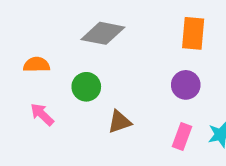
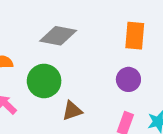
green circle: (86, 87) -> (44, 81), size x1.4

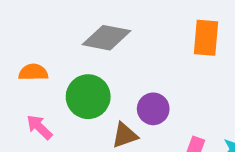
purple circle: (128, 79) -> (153, 109), moved

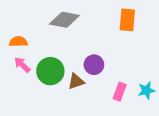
green circle: (88, 97) -> (50, 71), moved
pink arrow: (39, 127) -> (22, 65), moved

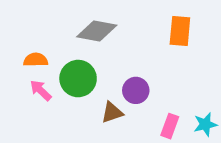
green circle: (50, 71) -> (78, 79), moved

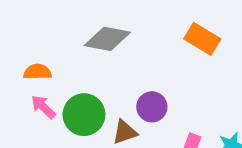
orange rectangle: (180, 31) -> (202, 39), turned -64
green circle: (78, 79) -> (84, 115), moved

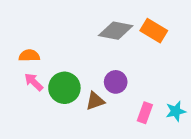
gray diamond: (107, 39) -> (116, 31), moved

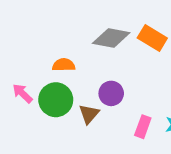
orange semicircle: (29, 56) -> (64, 65), moved
brown triangle: (95, 101) -> (89, 114), turned -30

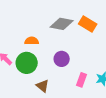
brown triangle: (89, 114) -> (43, 86), moved, turned -32

